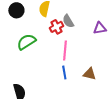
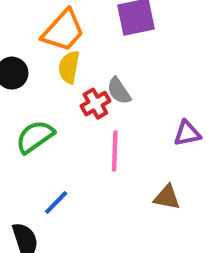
purple triangle: (100, 28) -> (187, 133), moved
blue line: (64, 73) -> (56, 202), moved, turned 56

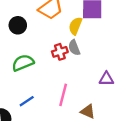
yellow semicircle: (69, 67) -> (75, 26), moved
pink line: (115, 151) -> (63, 95), moved

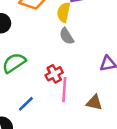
red cross: (60, 52) -> (54, 74), moved

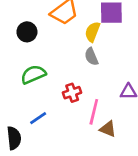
pink line: (64, 90) -> (94, 112), moved

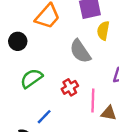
yellow semicircle: (92, 32) -> (103, 31), moved
gray semicircle: (91, 57) -> (80, 51), size x1.5

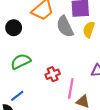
gray semicircle: (80, 51) -> (65, 27), moved
blue line: (44, 117) -> (17, 96), moved

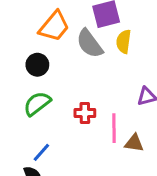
black circle: (14, 28) -> (37, 65), moved
red cross: (53, 74) -> (85, 113), turned 32

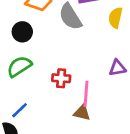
yellow semicircle: (124, 42) -> (115, 18), moved
brown triangle: (134, 143) -> (82, 113), moved

